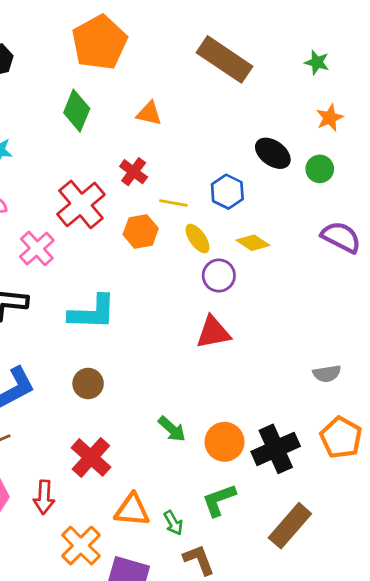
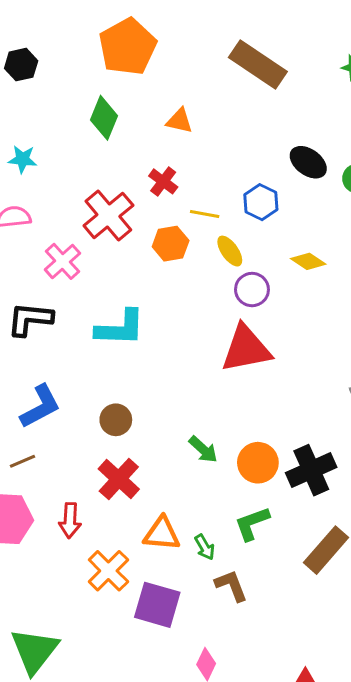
yellow diamond: (253, 243) -> (308, 261), moved
red triangle: (213, 332) -> (246, 349), size x1.4
brown circle: (88, 384) -> (116, 420), moved

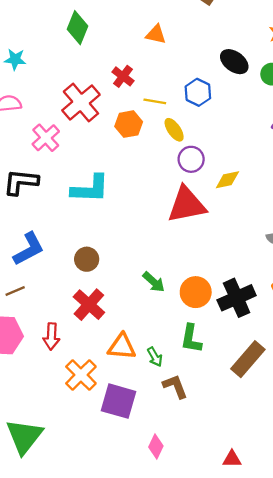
orange triangle: (179, 121) -> (156, 34), moved
yellow diamond: (308, 261) -> (227, 180), moved, turned -45
green L-shape: (252, 523) -> (191, 339), turned -60

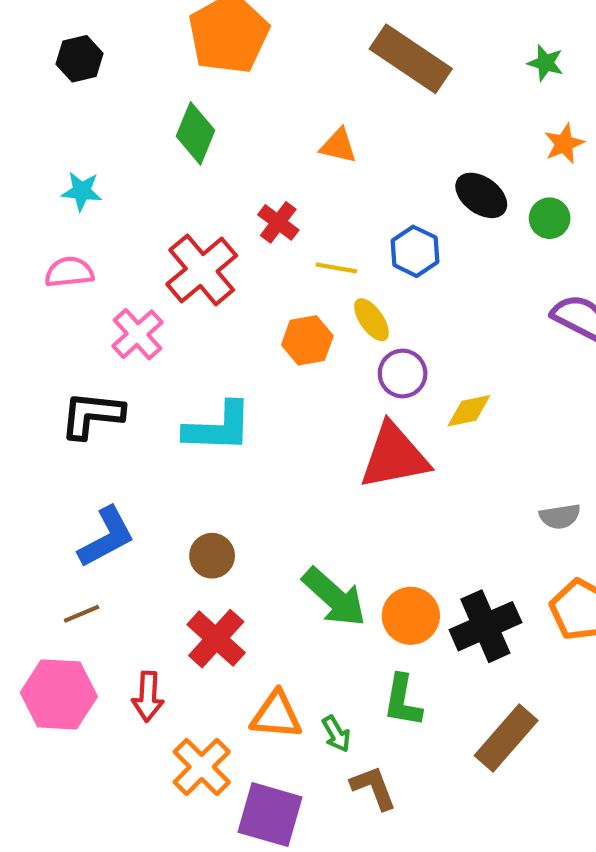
orange hexagon: (129, 124) -> (307, 340), moved
green arrow: (154, 282) -> (334, 597), size x1.6

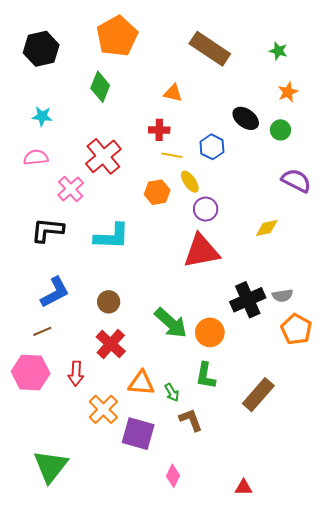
black hexagon: (80, 59) -> (41, 49), size x1.5
red cross: (278, 222) -> (159, 130), moved, turned -36
yellow diamond: (469, 411) -> (267, 228), moved
gray semicircle: (560, 516) -> (283, 296), moved
black cross: (485, 626) -> (248, 300), moved

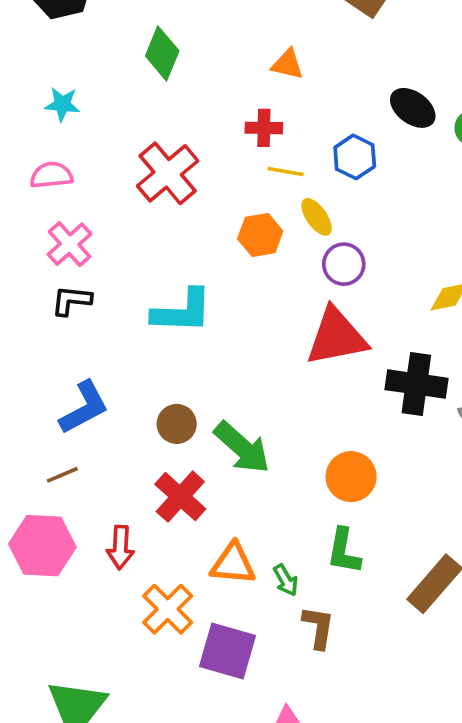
pink cross: (71, 189) -> (70, 244), moved
black L-shape: (47, 230) -> (71, 300), size x0.7
black cross: (248, 300) -> (416, 384), moved, turned 32
green arrow: (171, 323) -> (242, 448), moved
brown L-shape: (191, 420) -> (318, 627), turned 30

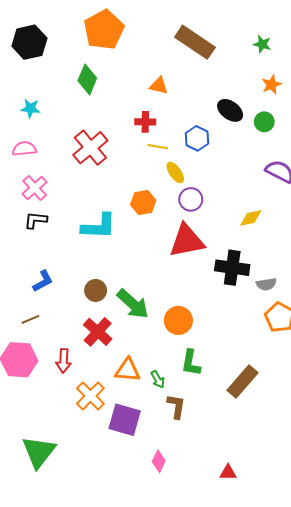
orange hexagon: (260, 235) -> (143, 203), moved
blue L-shape: (84, 408) -> (43, 281), size x0.7
orange circle: (351, 477) -> (178, 320), moved

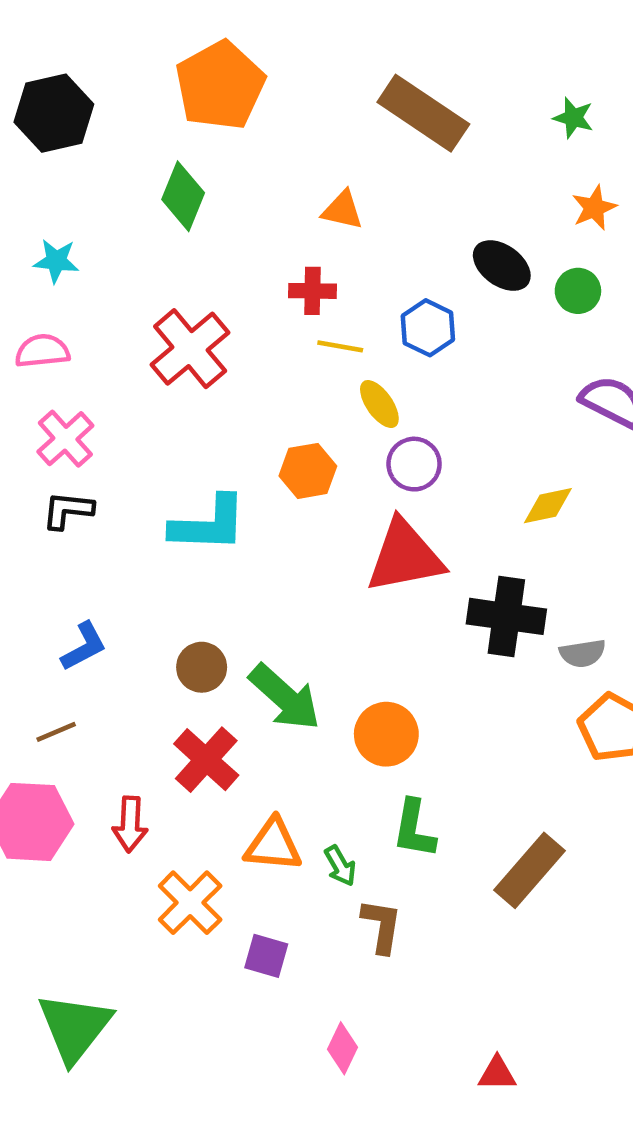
purple square: (125, 420) -> (266, 956), size x0.6

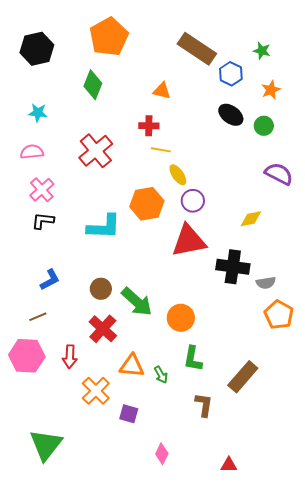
blue hexagon: (428, 328) -> (231, 74), moved
orange hexagon: (308, 471) -> (147, 204), size x1.4
brown L-shape: (382, 926) -> (204, 405), moved

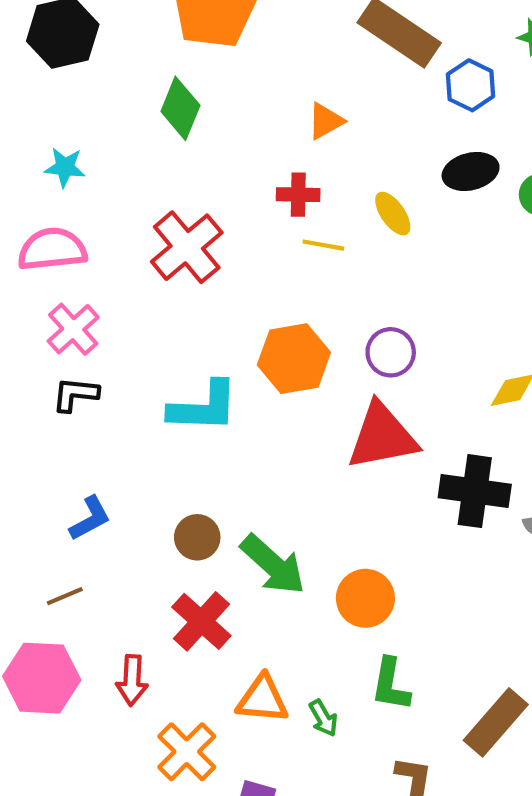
orange triangle: (162, 91) -> (325, 121), turned -42
black ellipse: (231, 115) -> (471, 171), turned -50
pink semicircle: (32, 152) -> (52, 249), size x1.4
yellow ellipse: (178, 175) -> (393, 214), moved

